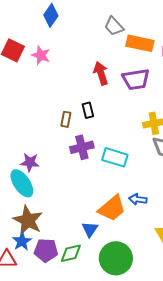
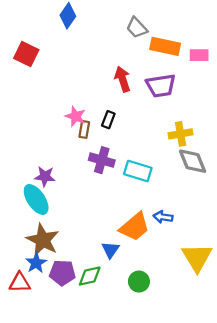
pink star: (41, 55) -> (75, 116), moved
black rectangle: (88, 110) -> (108, 120), turned 35
purple cross: (82, 147) -> (102, 160), turned 30
green circle: (116, 258) -> (139, 282), size x0.6

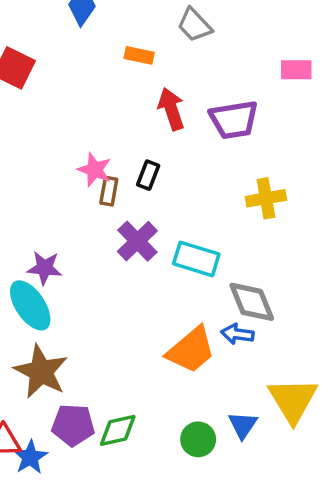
orange rectangle: (165, 46) -> (139, 55), moved, size x0.6
purple cross: (102, 160) -> (137, 241), turned 30
gray diamond: (193, 161) -> (252, 302), moved
blue triangle: (111, 250) -> (243, 425), moved
blue star: (36, 263) -> (30, 457), moved

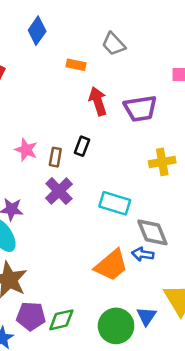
pink star: (95, 170) -> (26, 150), moved
purple cross: (137, 241) -> (59, 191), moved
green circle: (198, 439) -> (116, 326), size x1.5

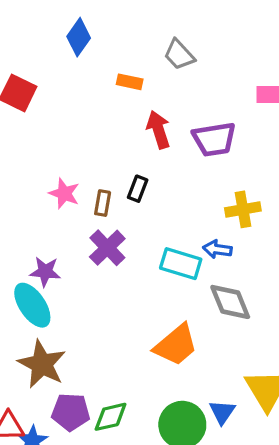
blue arrow: (143, 254) -> (217, 249), moved

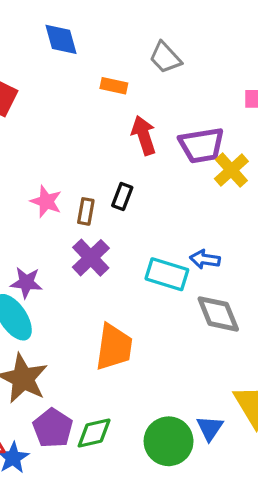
blue diamond: (79, 37) -> (61, 39), turned -51
yellow cross: (243, 209) -> (231, 170), moved, turned -32
orange trapezoid: (176, 345) -> (114, 347), moved, turned -42
purple pentagon: (71, 412) -> (53, 428), turned 30

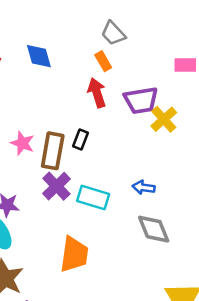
blue diamond: (61, 39) -> (39, 56), moved
orange rectangle: (114, 86) -> (103, 61), moved, turned 48
brown rectangle: (86, 211) -> (53, 151), size x1.8
cyan rectangle: (167, 274) -> (93, 198), moved

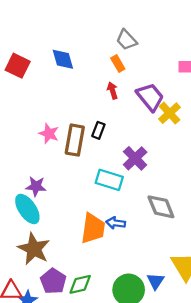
red arrow: (97, 93) -> (112, 90), size x0.7
purple trapezoid: (141, 100) -> (150, 97), turned -120
purple cross: (56, 186) -> (135, 158), moved
blue arrow: (144, 187) -> (116, 223), moved

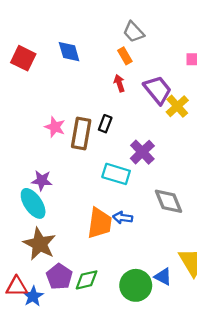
blue triangle: (156, 281) -> (163, 277), turned -36

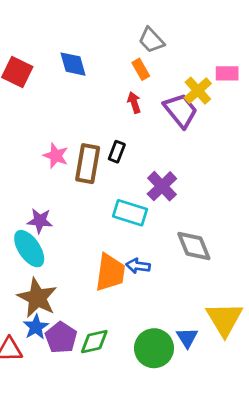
yellow cross: (177, 106) -> (198, 91), moved
blue triangle: (163, 277) -> (187, 338), turned 30
blue star: (33, 296) -> (36, 327), moved

